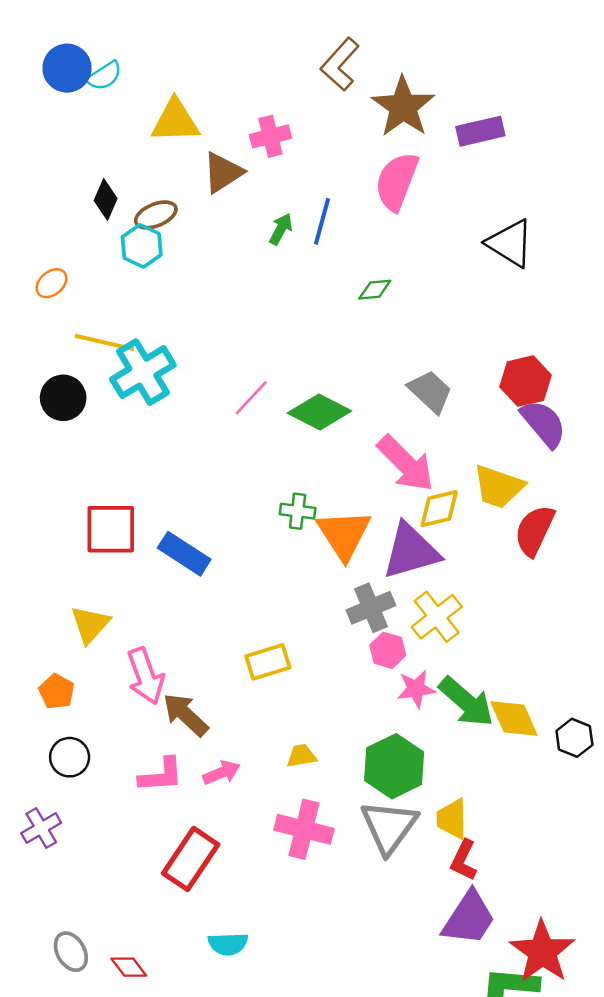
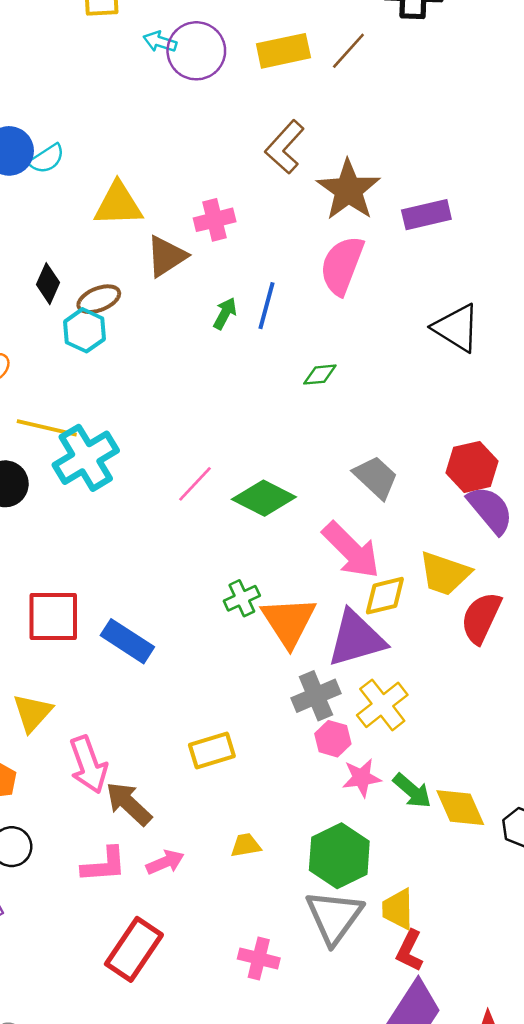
green cross: (298, 511) -> (242, 598), turned -32
green arrow: (466, 702) -> (412, 791), size x0.7
pink cross: (304, 829) -> (259, 958), moved, size x0.7

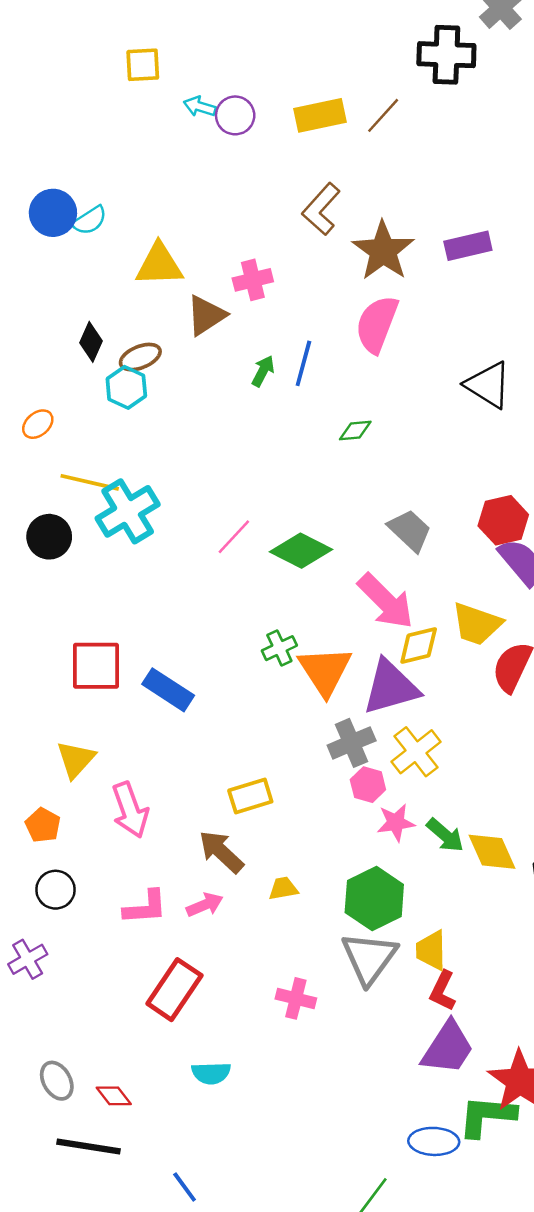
purple circle: (196, 51) -> (235, 115), size x0.7
purple rectangle: (426, 215) -> (468, 246), moved
brown arrow: (129, 804) -> (221, 852), moved

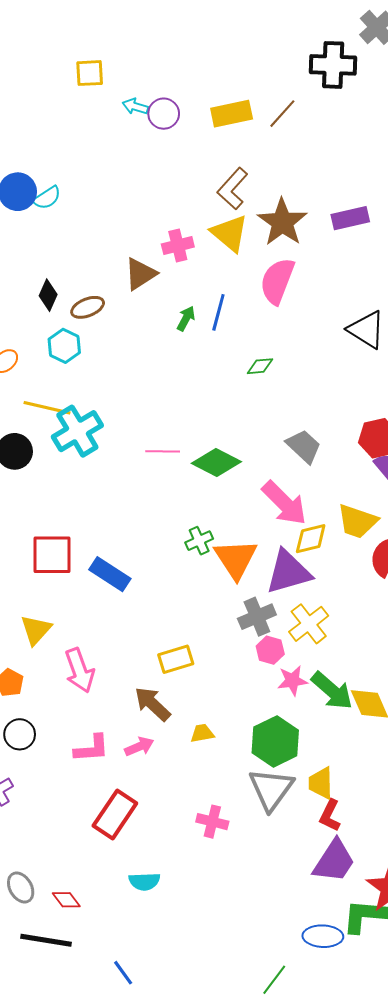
yellow triangle: (159, 265) -> (230, 233), moved, turned 42
cyan hexagon: (126, 387) -> (64, 346), moved
pink line: (234, 537) -> (163, 451), turned 48
green arrow: (445, 835) -> (332, 691), size x1.4

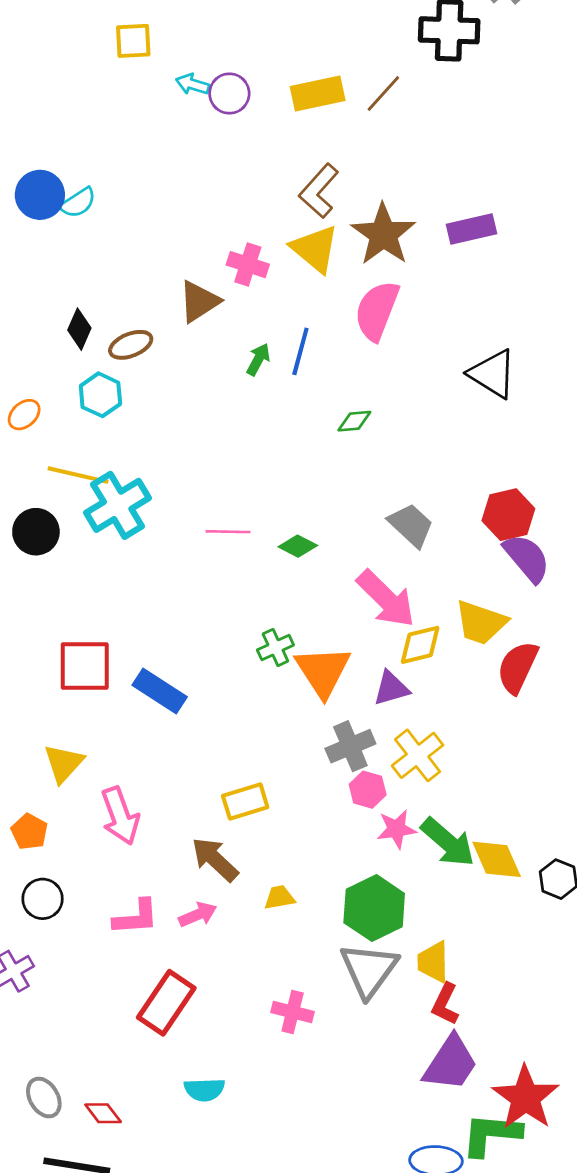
pink cross: (178, 245) -> (248, 265), turned 32
green diamond: (216, 463) -> (298, 546), size x0.6
purple triangle: (288, 572) -> (391, 688), size x0.6

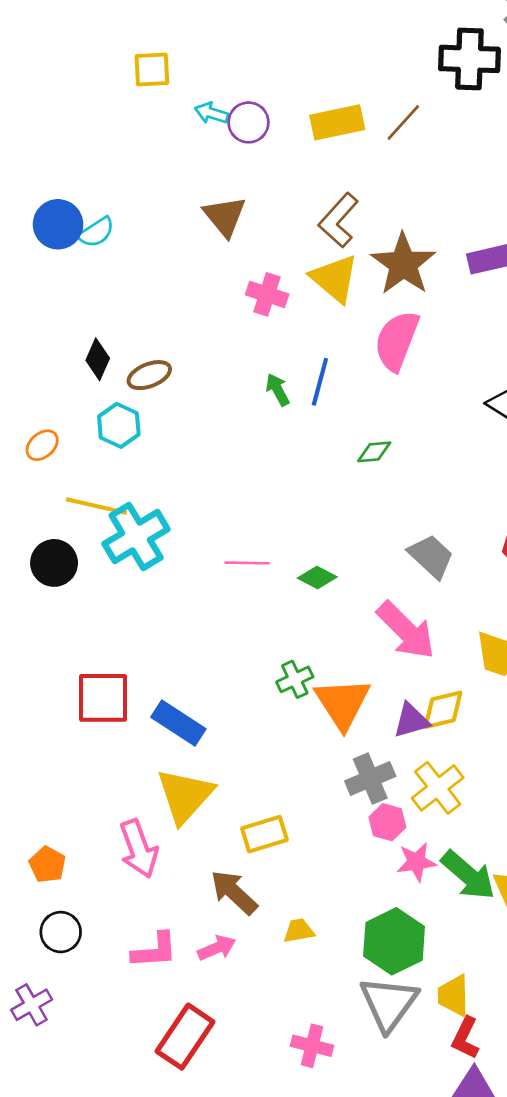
brown triangle: (199, 301) -> (225, 216), moved, turned -36
green arrow: (258, 359) -> (278, 390), turned -56
yellow diamond: (420, 645) -> (443, 710), moved
yellow triangle: (64, 763) -> (185, 796), moved, size x1.4

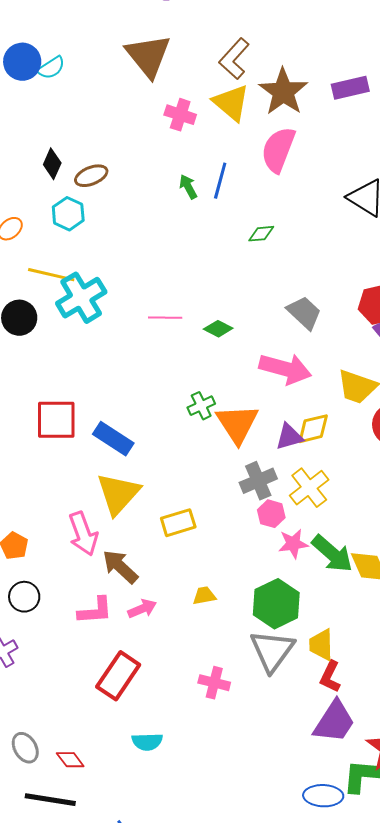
brown triangle: (225, 216) -> (148, 56), size x1.4
pink arrow: (406, 630) -> (285, 369), turned -30
brown arrow: (234, 892) -> (120, 567), moved

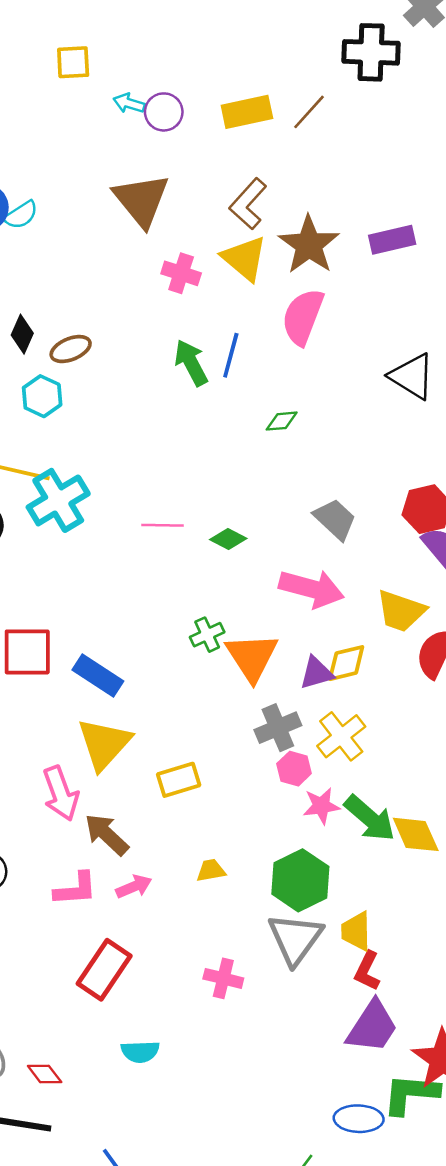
green arrow: (188, 187) -> (191, 363), size x1.5

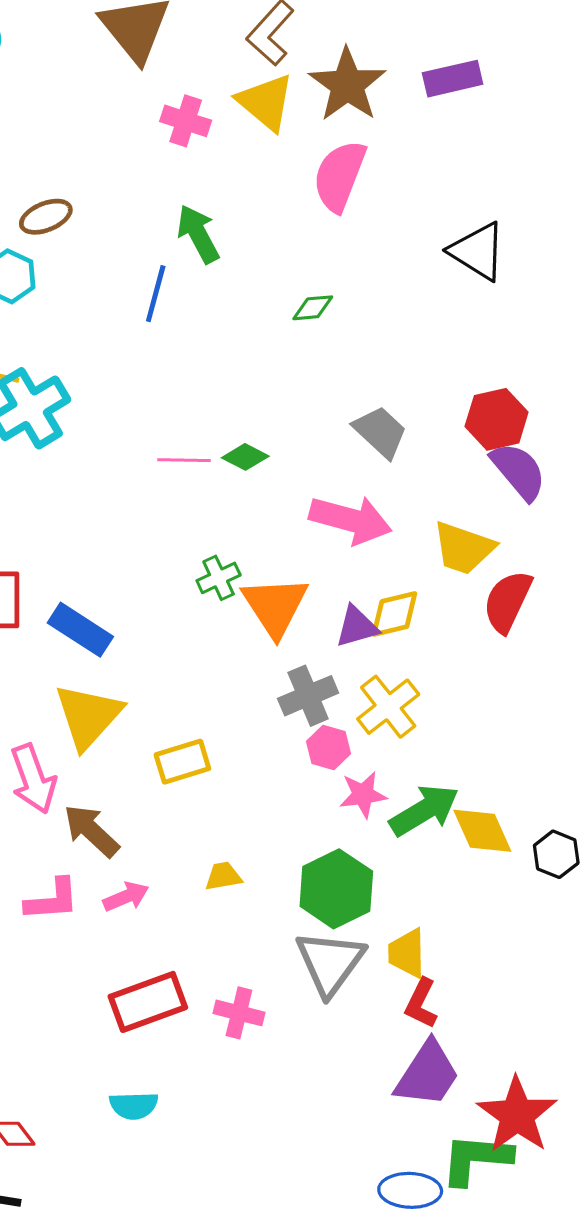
blue line: (231, 355) -> (156, 294), moved
pink line: (162, 525) -> (184, 460), moved
green arrow: (370, 818) -> (424, 810), turned -72
red rectangle: (104, 970) -> (148, 1002), moved, turned 36

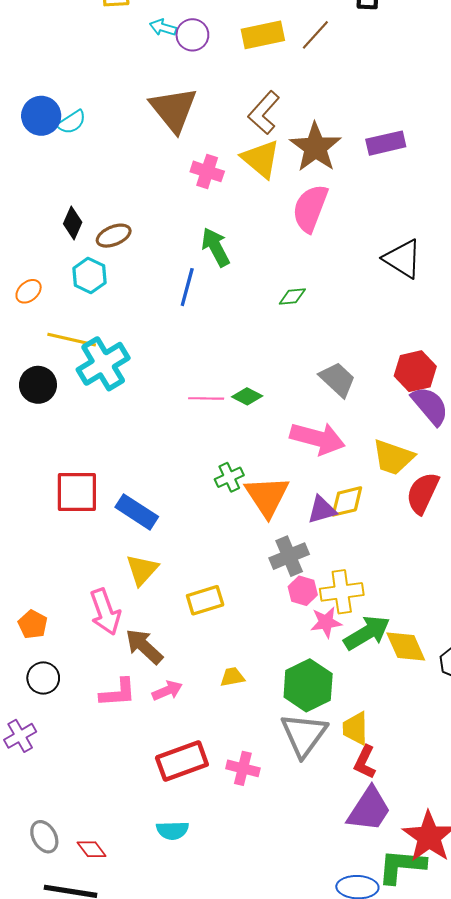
yellow cross: (388, 707) -> (342, 592), moved, turned 30
yellow triangle: (88, 716) -> (142, 570), size x0.7

